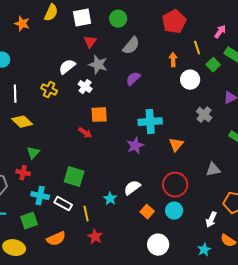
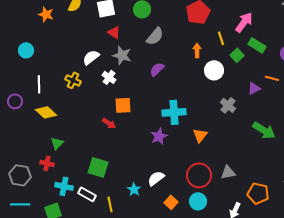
pink arrow: (220, 32) -> (244, 22), size x1.5
red triangle: (90, 42) -> (114, 32), turned -32
gray triangle: (213, 170) -> (228, 172), moved

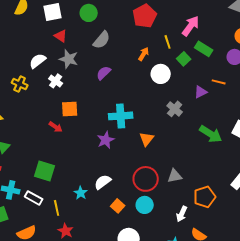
orange arrow: (197, 50) -> (144, 54), turned 32
orange pentagon: (258, 193) -> (205, 197), turned -30

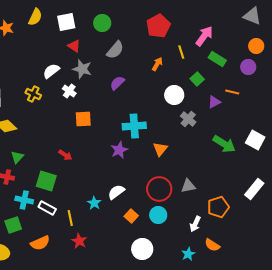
green square: (184, 59) -> (197, 79), moved
white circle: (161, 74) -> (174, 95), moved
red arrow: (56, 127) -> (65, 155), moved
green square: (45, 171) -> (46, 181), moved

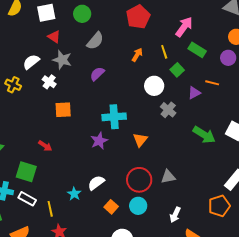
yellow line: (181, 52) -> (164, 52), moved
orange pentagon: (218, 207) -> (219, 206), moved

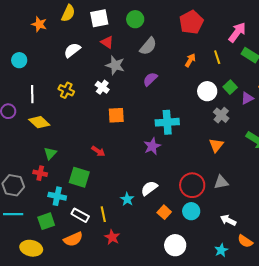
white semicircle: (31, 62) -> (72, 50), moved
green square: (177, 70) -> (230, 87), moved
orange triangle: (140, 140) -> (216, 145), moved
white rectangle: (27, 199) -> (80, 215), moved
white arrow: (175, 215) -> (228, 220), turned 91

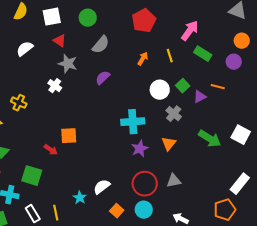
yellow cross: (66, 90) -> (19, 103), moved
orange square: (116, 115) -> (69, 136), moved
cyan cross: (167, 122) -> (133, 122), moved
purple star: (152, 146) -> (140, 149), moved
white rectangle: (80, 215) -> (33, 214), turned 30

